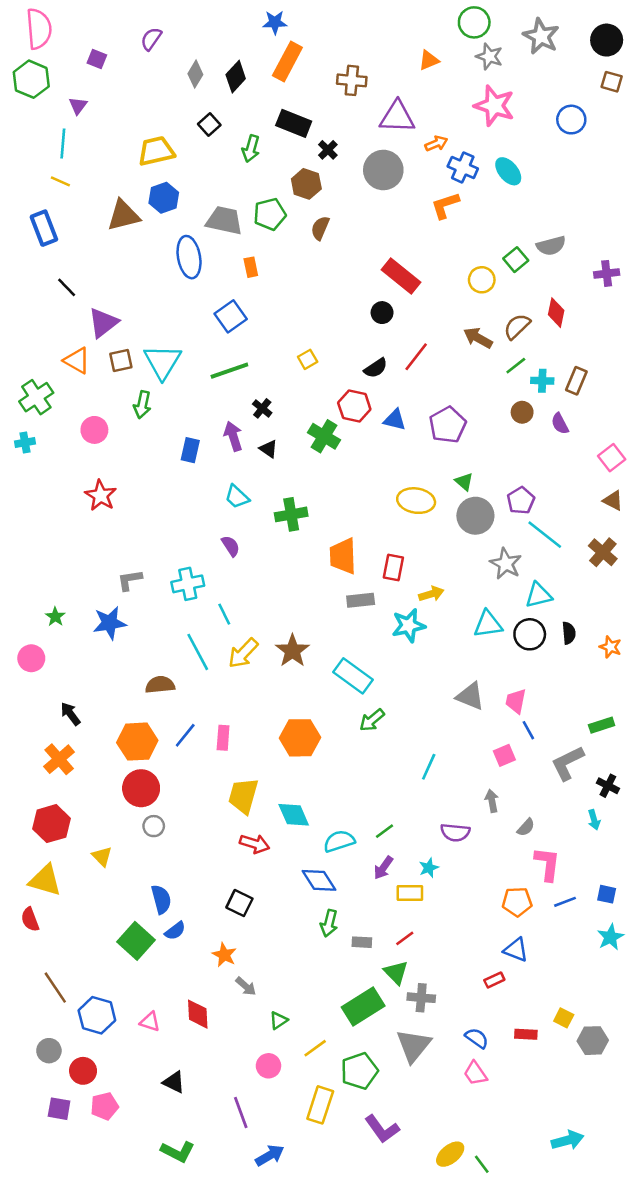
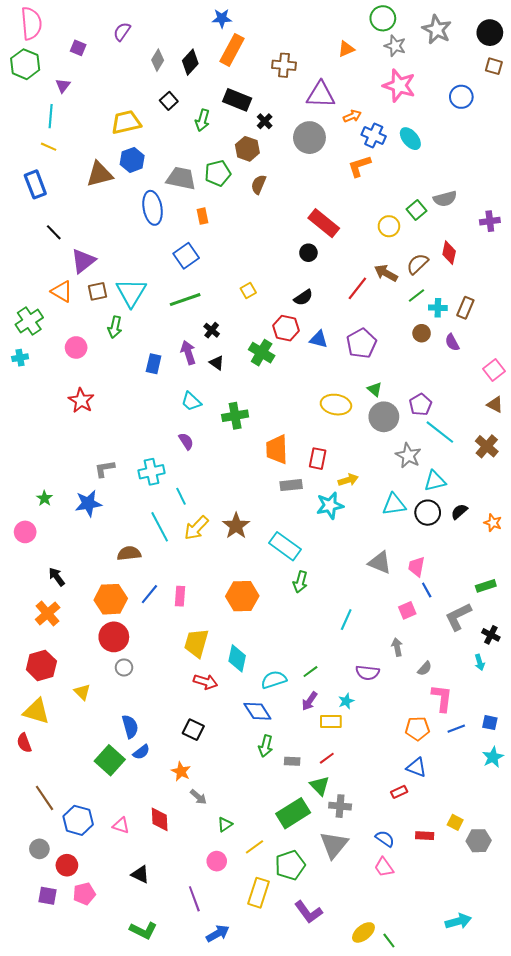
red line: (416, 357) -> (357, 288), moved
black semicircle: (569, 633) -> (459, 512), turned -126
green arrow: (372, 720) -> (300, 582), turned -35
cyan diamond: (294, 815) -> (237, 658), turned 36

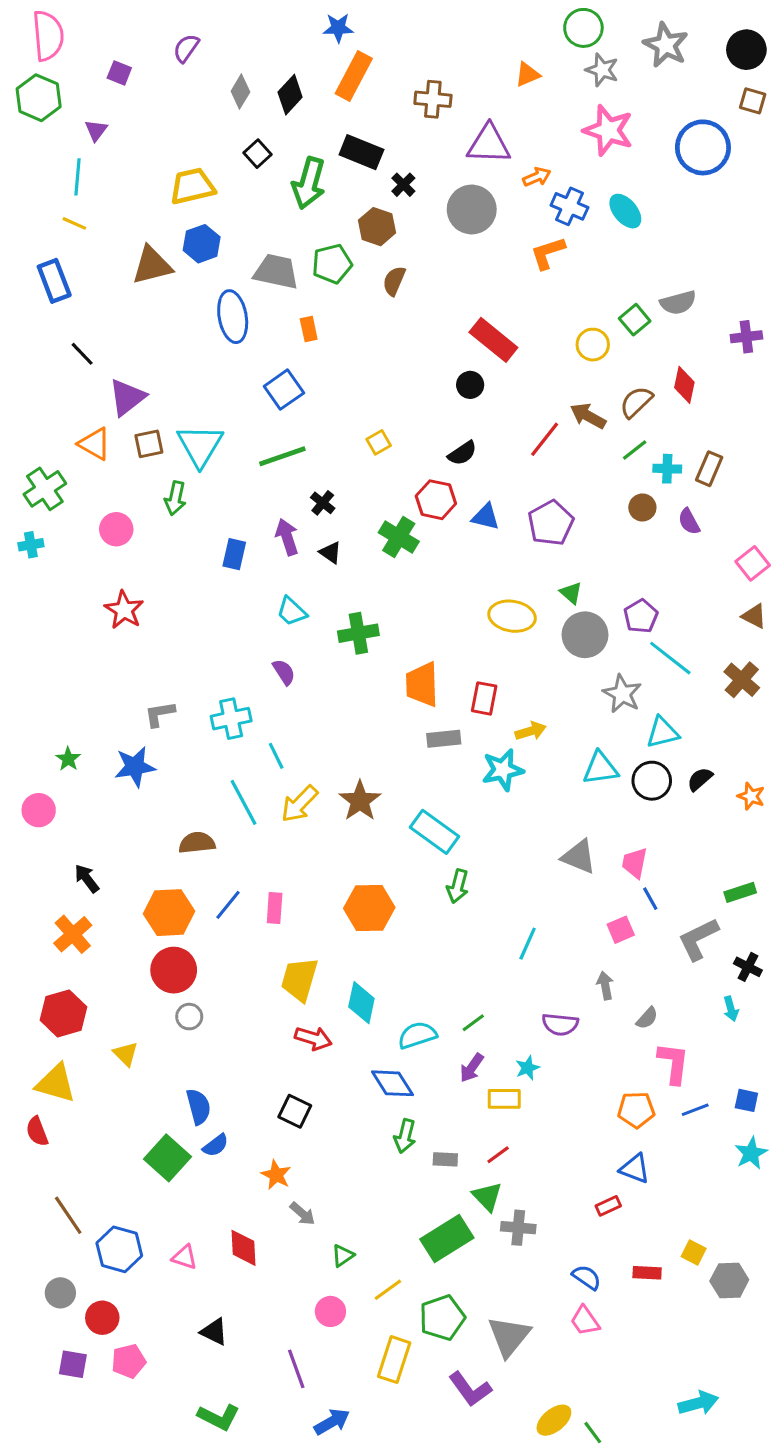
blue circle: (461, 97) -> (703, 147), size x1.5
green arrow: (202, 120) -> (309, 183), size x1.5
gray triangle: (334, 845) -> (509, 1336), moved

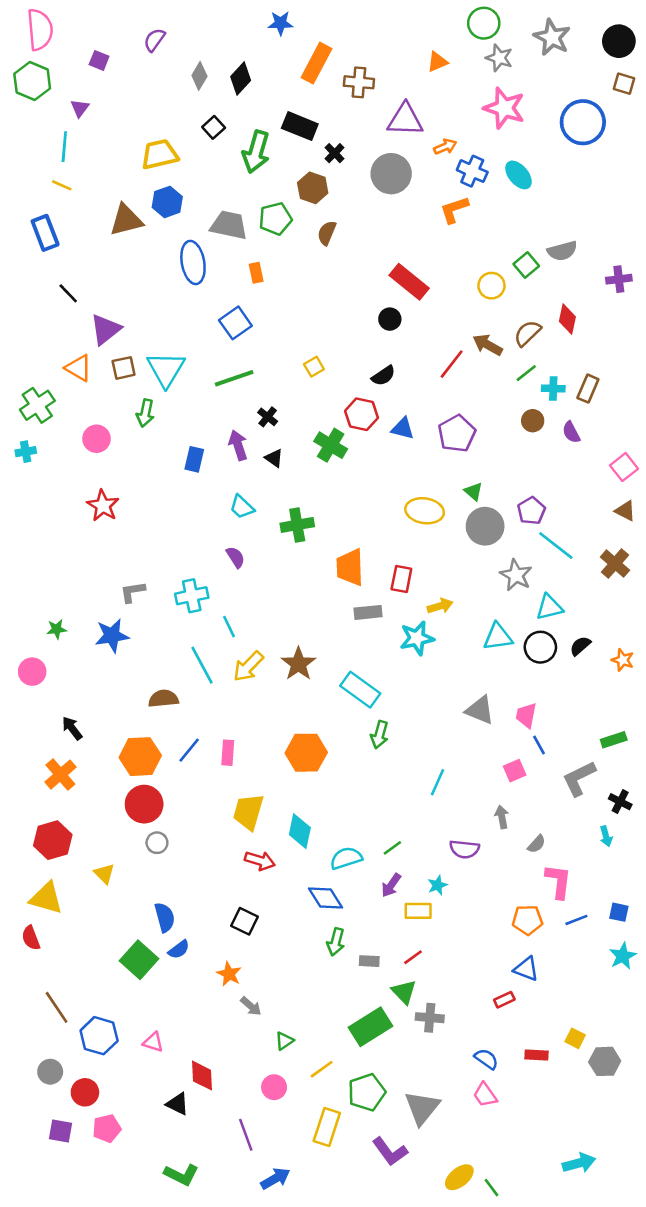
orange rectangle: (354, 76) -> (317, 63), moved
green star: (68, 759) -> (57, 629), turned 30
red diamond: (244, 1248) -> (202, 1076), moved

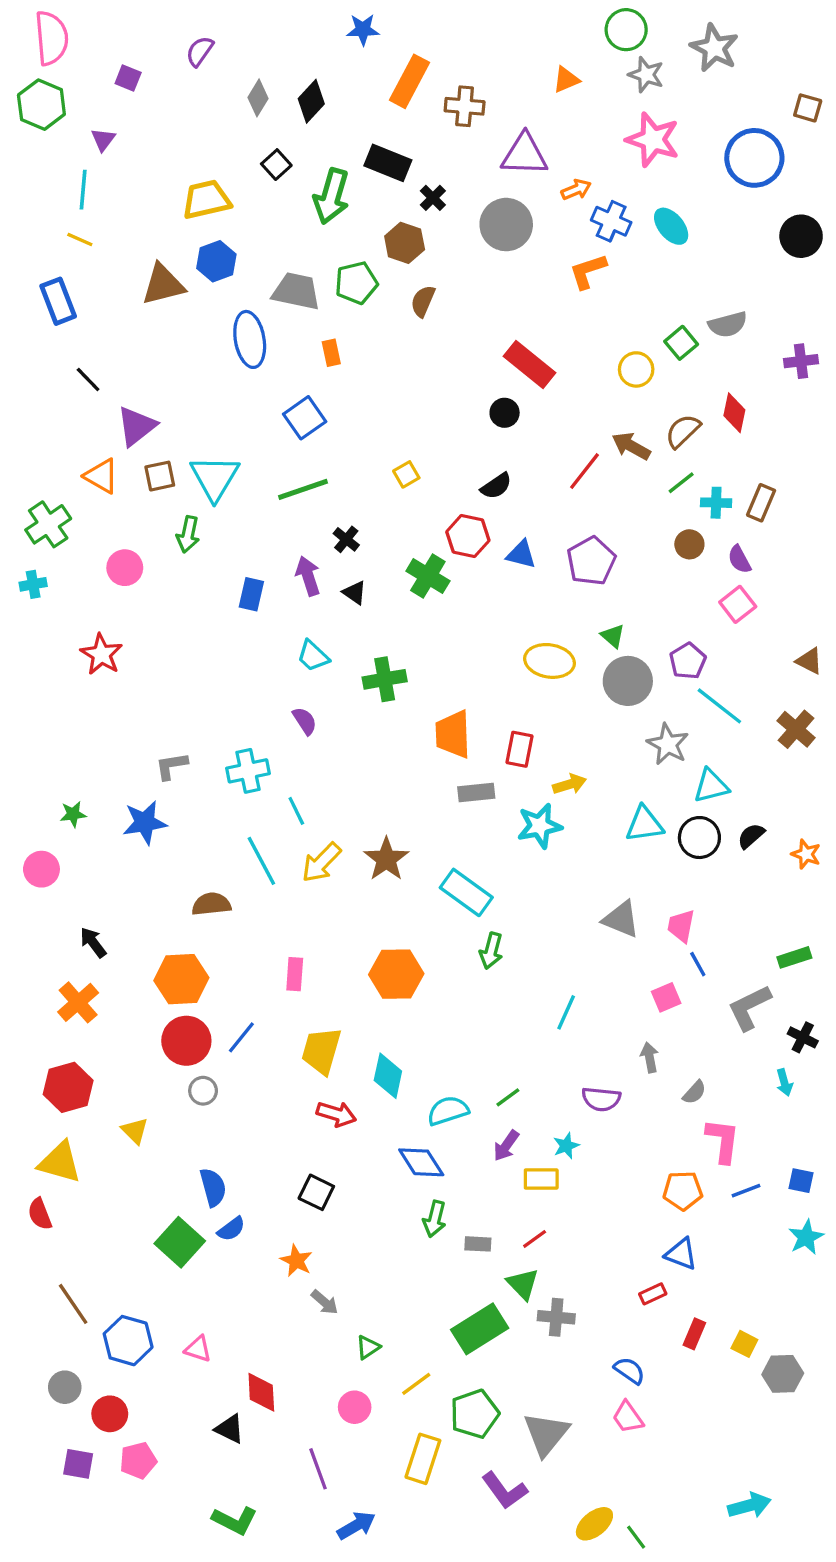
black circle: (619, 41) -> (801, 236), moved
pink square: (624, 467) -> (738, 604), moved
red star: (103, 506) -> (101, 654), moved
blue line: (189, 750) -> (241, 1037), moved
red rectangle: (537, 1055) -> (694, 1334), moved, turned -70

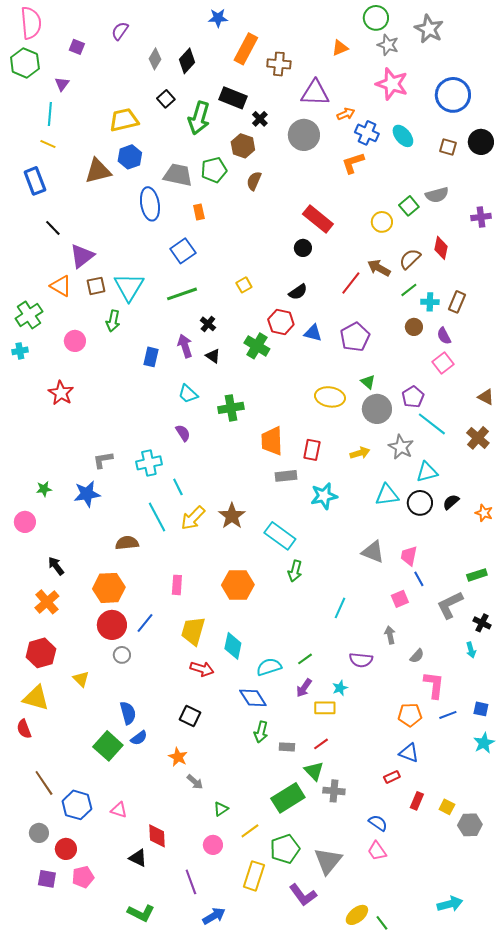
brown square: (808, 108) -> (448, 147), moved
yellow arrow: (569, 784) -> (360, 453), moved

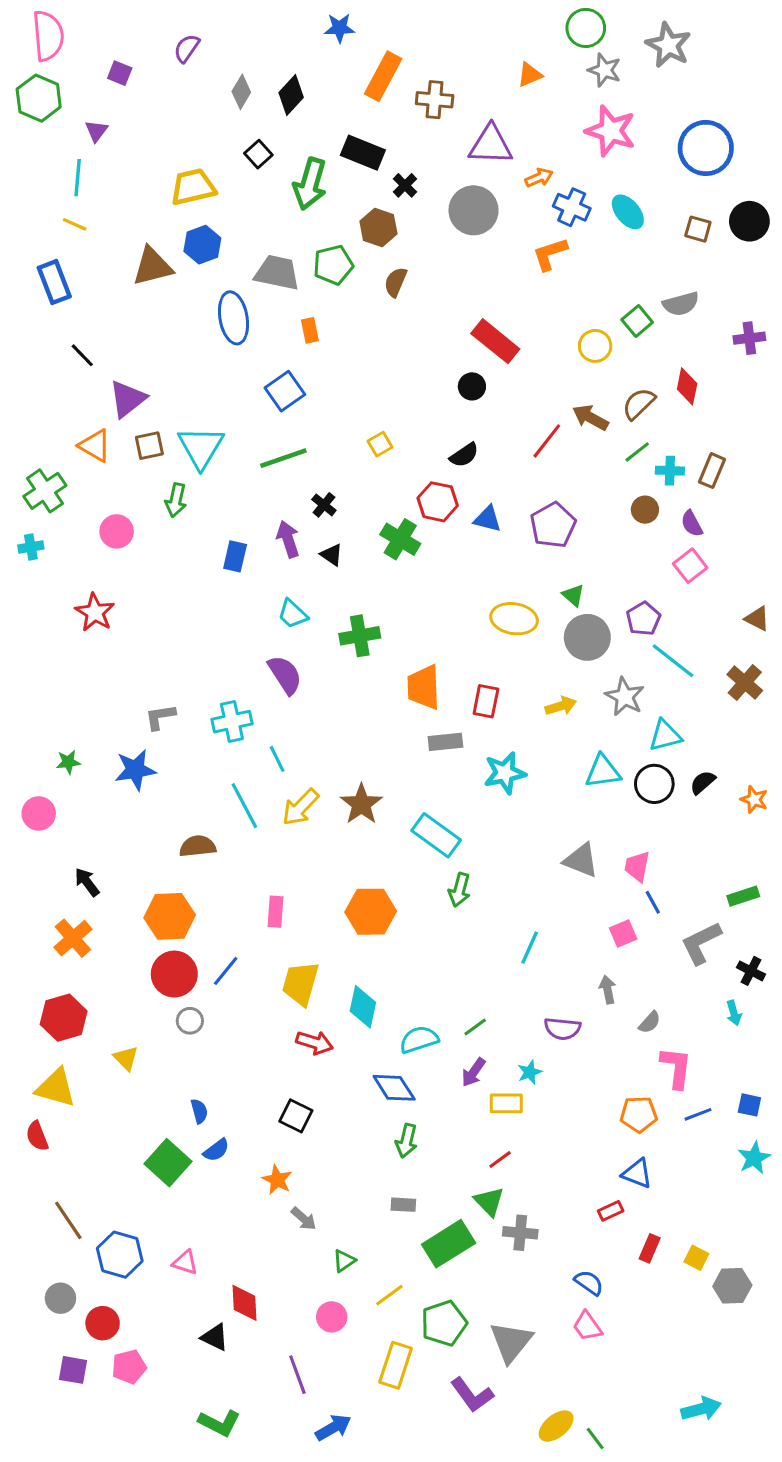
purple semicircle: (183, 433) -> (285, 675), size x1.5
blue semicircle: (128, 713) -> (199, 1111), size x0.7
gray rectangle: (287, 747) -> (403, 1205), moved

